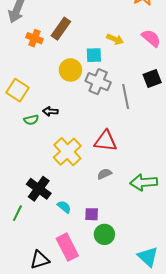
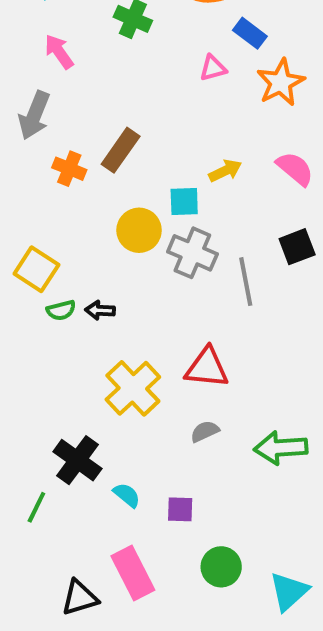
yellow arrow: (115, 39) -> (225, 171), turned -49
green semicircle: (31, 120) -> (61, 310), moved
green circle: (104, 234) -> (221, 567), moved
cyan triangle: (148, 257) -> (289, 591), turned 35

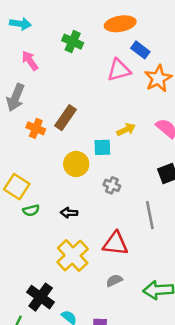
pink triangle: (213, 68) -> (119, 70), size x1.5
gray cross: (192, 253) -> (112, 185), moved, size x0.6
gray line: (246, 282) -> (150, 215), moved
black arrow: (100, 310) -> (69, 213), moved

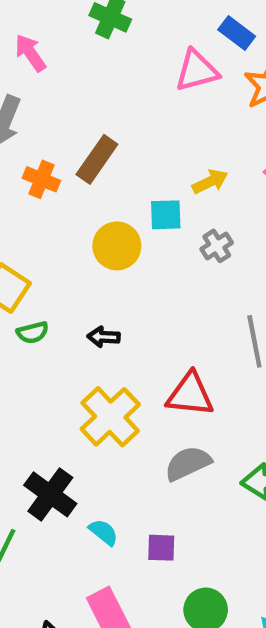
gray cross: (112, 185) -> (217, 246), moved, turned 35
gray semicircle: (114, 280) -> (188, 463), size x1.5

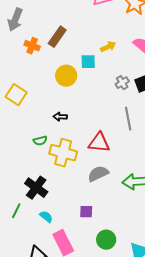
gray cross: (217, 246) -> (122, 83), moved
green semicircle: (33, 332) -> (40, 141), moved
yellow cross: (110, 417) -> (63, 153), turned -32
cyan semicircle: (104, 532) -> (46, 217), moved

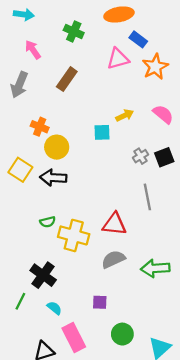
brown rectangle: (57, 37) -> (67, 79), moved
orange cross: (32, 46) -> (40, 127), moved
yellow circle: (66, 76) -> (57, 147), moved
black arrow: (60, 117) -> (53, 178), moved, size x1.6

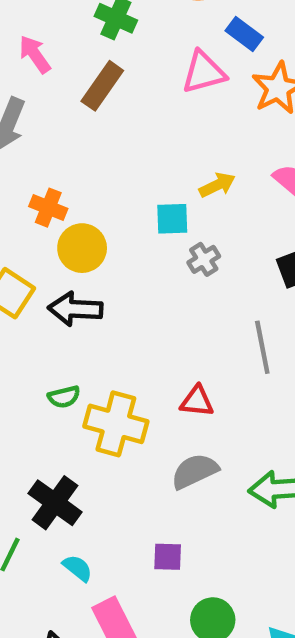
brown rectangle: (67, 79) -> (102, 86), moved
gray cross: (141, 156) -> (204, 259), moved
red triangle: (114, 224) -> (197, 401), size x0.7

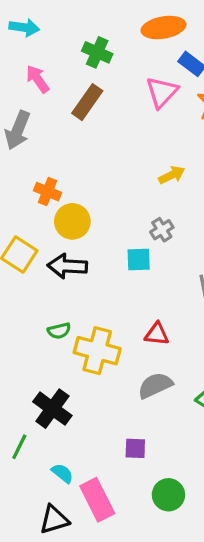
pink triangle: (204, 72) -> (162, 92), turned -32
cyan square: (172, 219) -> (139, 259), moved
cyan semicircle: (78, 568) -> (62, 473), moved

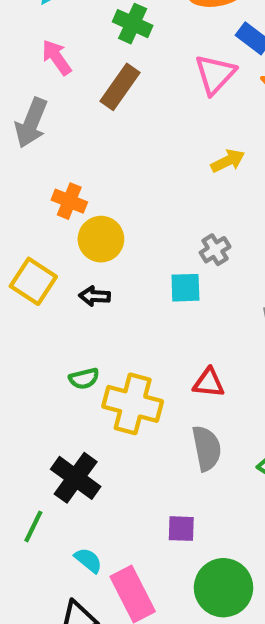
yellow arrow: (172, 175) -> (228, 161), moved
black arrow: (67, 266) -> (95, 296), size x0.6
gray semicircle: (155, 385) -> (207, 448), turned 104
green circle: (168, 495) -> (223, 588), size x1.4

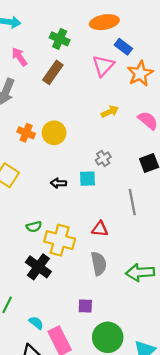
yellow circle: (101, 239) -> (54, 133), moved
black arrow: (95, 296) -> (59, 183), moved
black cross: (76, 478) -> (38, 267), moved

